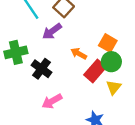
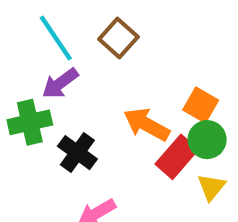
purple arrow: (52, 31) -> (60, 83), moved
orange arrow: (79, 54) -> (147, 124), size x1.5

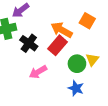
green circle: (207, 140) -> (77, 64), moved
red rectangle: (177, 157) -> (57, 45), moved

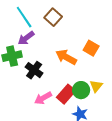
red rectangle: (57, 45) -> (66, 94), moved

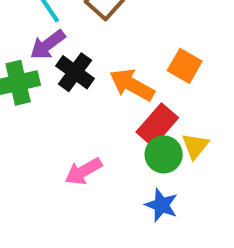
black cross: (34, 70) -> (75, 72), moved
red rectangle: (66, 94) -> (157, 125), moved

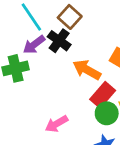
black cross: (75, 72) -> (59, 41), moved

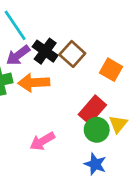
brown square: (70, 17) -> (72, 54), moved
orange arrow: (87, 70) -> (34, 83), moved, turned -32

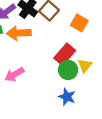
pink arrow: (42, 141) -> (14, 74), moved

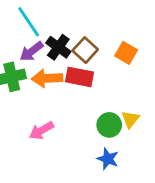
orange square: (79, 23) -> (126, 53), moved
red rectangle: (65, 54) -> (80, 77), moved, turned 60

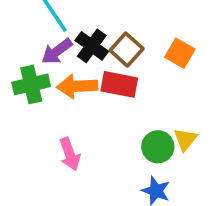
pink arrow: (41, 131) -> (70, 154), turned -80

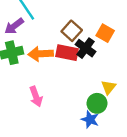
black cross: (92, 46) -> (85, 48), moved
purple arrow: (57, 51) -> (14, 26), moved
green circle: (158, 147) -> (97, 103), moved

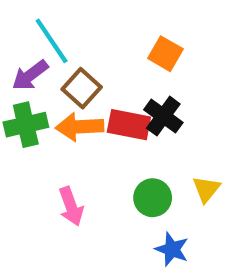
brown square: (72, 31) -> (82, 88), moved
orange square: (105, 33) -> (165, 54), moved
green circle: (97, 103) -> (153, 198), moved

